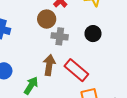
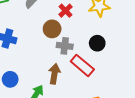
red rectangle: (76, 70) -> (82, 65), moved

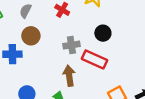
brown circle: (52, 29) -> (31, 36), moved

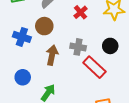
brown arrow: (69, 76) -> (52, 55), moved

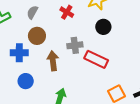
black circle: (110, 46) -> (103, 27), moved
blue circle: (23, 77) -> (26, 81), moved

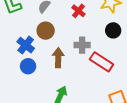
blue cross: (19, 53) -> (26, 45), turned 30
blue circle: (26, 81) -> (28, 66), moved

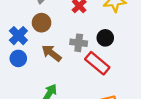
black circle: (113, 30) -> (105, 38), moved
brown arrow: (58, 58) -> (51, 53), turned -60

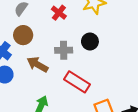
red rectangle: (97, 63) -> (77, 82), moved

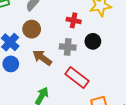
red cross: (59, 13) -> (74, 20), moved, turned -32

